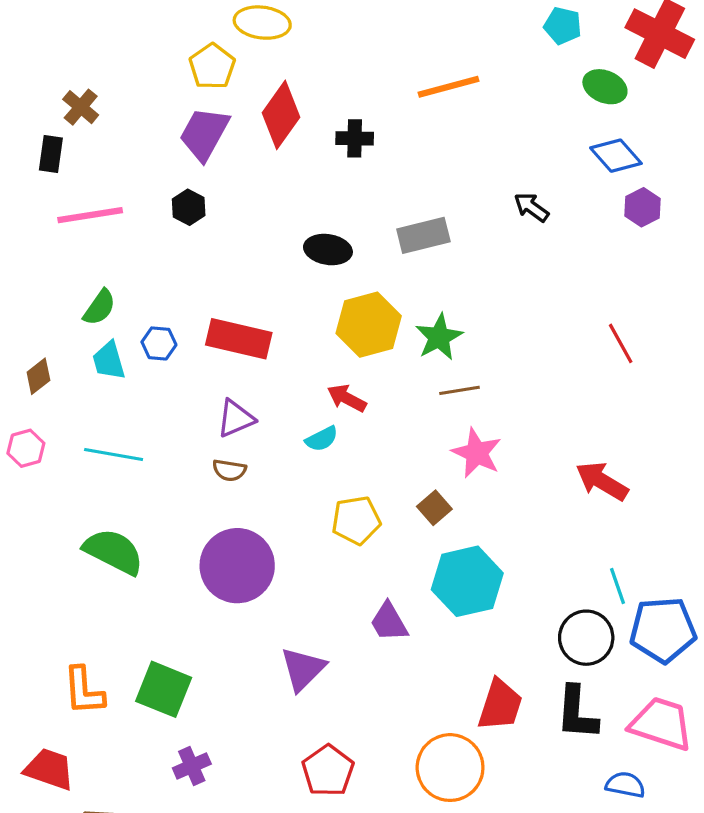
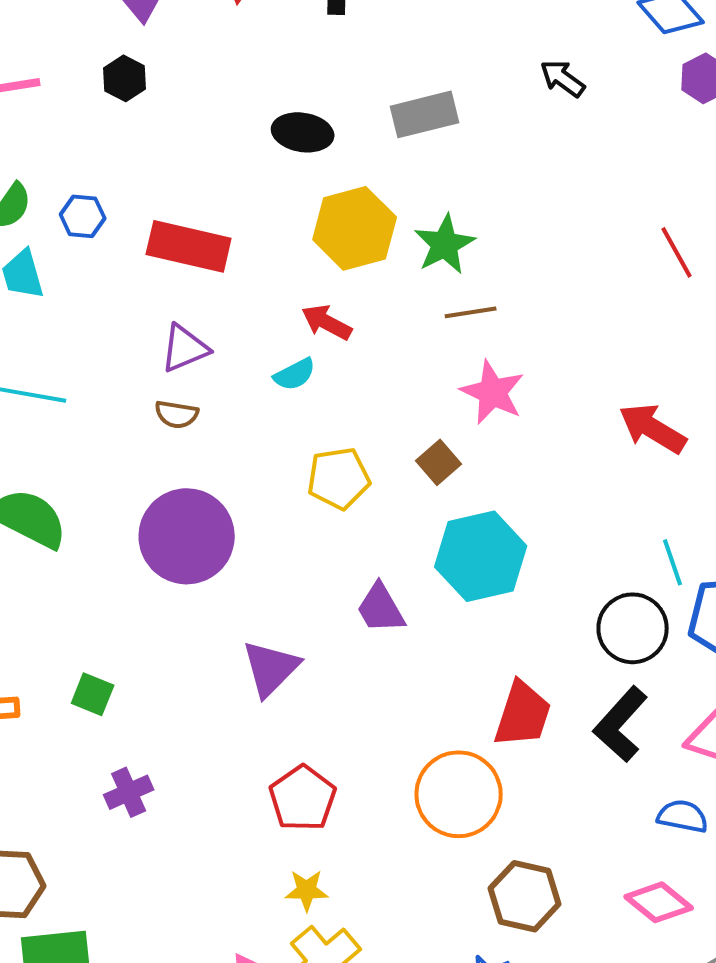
blue hexagon: (159, 343) -> (83, 216), moved
green square: (164, 689) -> (93, 694), size x0.6
black L-shape: (577, 713) -> (621, 724), turned 38

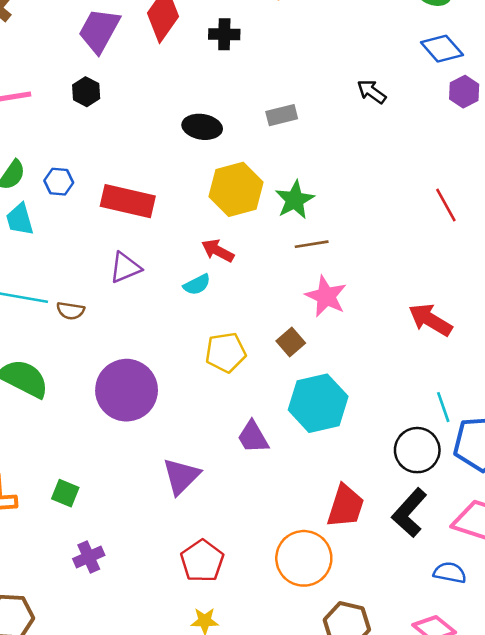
gray rectangle: (425, 114) -> (282, 115), size x0.7
brown semicircle: (177, 414) -> (70, 311), moved

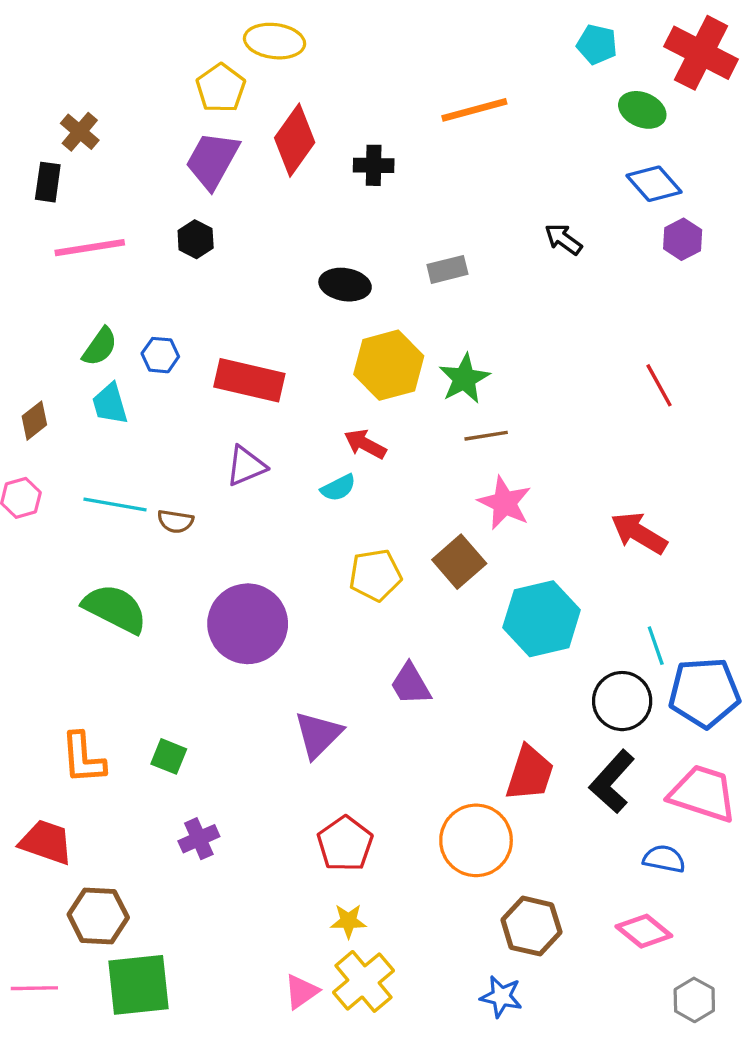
brown square: (291, 342) -> (459, 562), size x1.4
cyan hexagon: (318, 403) -> (542, 619), moved

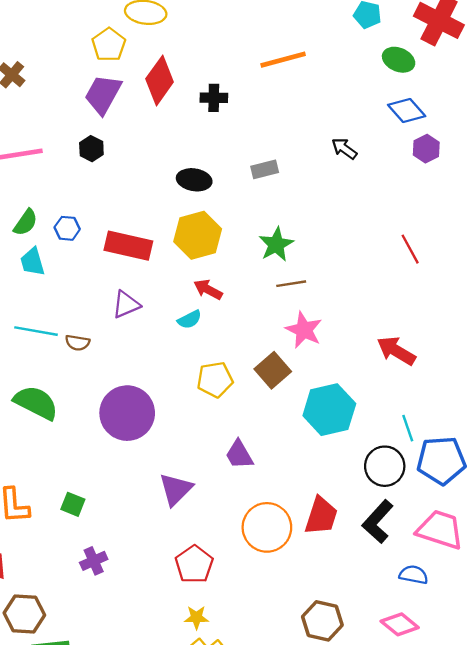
yellow hexagon: (389, 365) -> (198, 235), moved
orange circle: (476, 840) -> (267, 527), moved

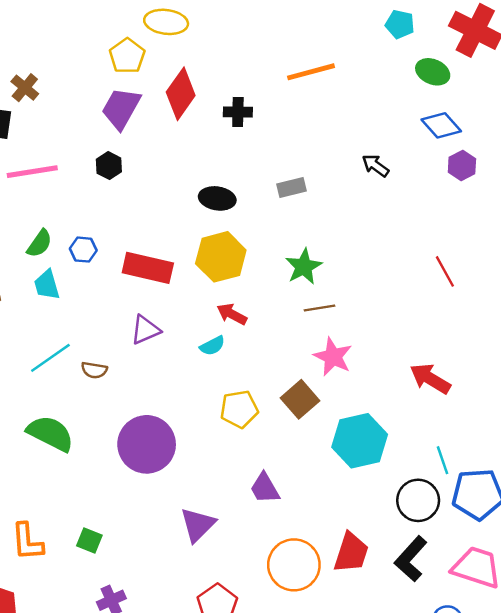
cyan line: (36, 331) -> (50, 358), turned -45

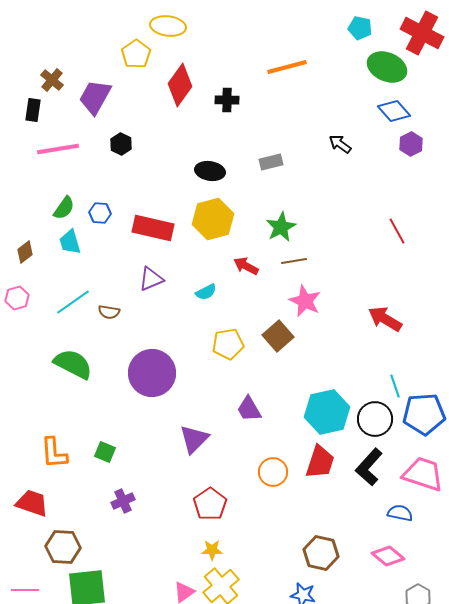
green ellipse: (433, 72) -> (387, 67), size x1.4
purple trapezoid: (121, 108) -> (95, 97), moved
red arrow: (232, 314) -> (246, 266), moved
cyan hexagon: (360, 441) -> (327, 412), moved
orange circle: (294, 565) -> (273, 472), size x0.7

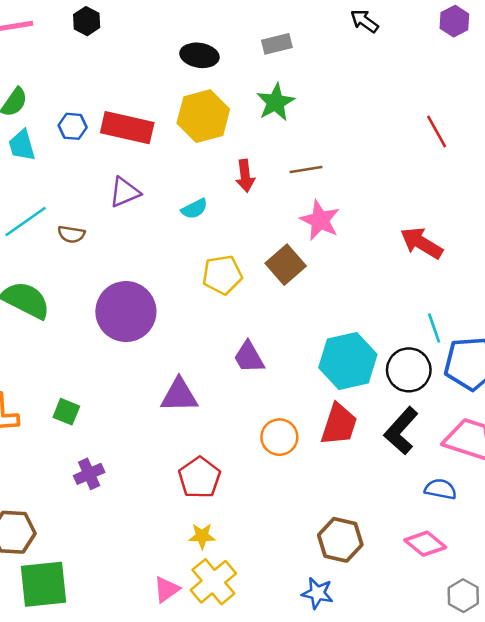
blue hexagon: (100, 213) -> (73, 126), moved
green star: (281, 227) -> (276, 102), moved
red arrow: (246, 266) -> (245, 176), turned -125
purple triangle: (194, 439) -> (179, 395), turned 44

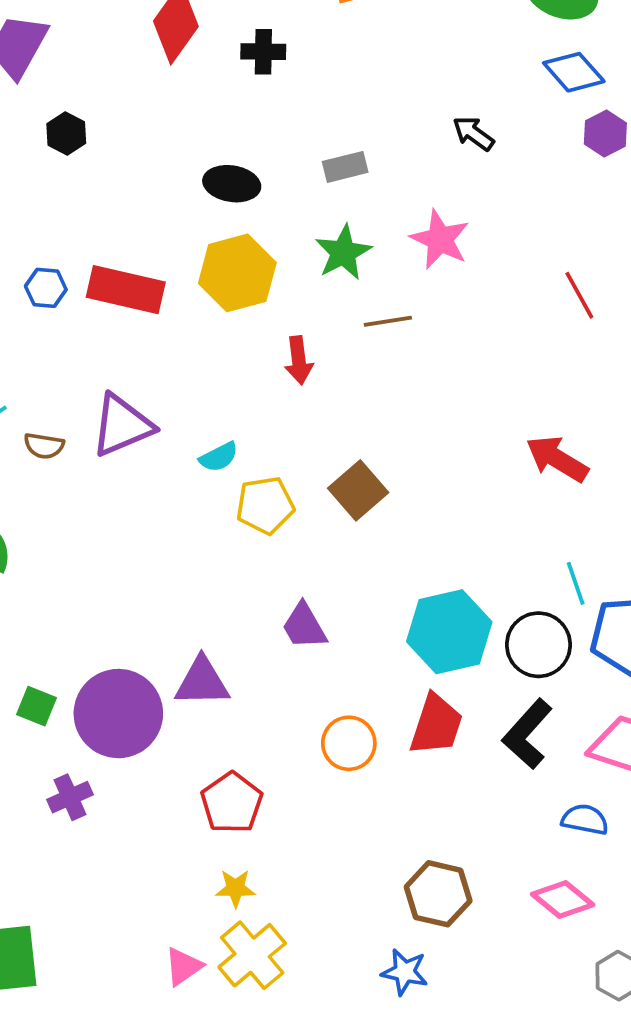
brown line: (306, 169) -> (388, 321), moved
purple triangle: (125, 192) -> (122, 425), moved, size x1.4
cyan semicircle: (194, 209) -> (219, 457), moved
pink star: (320, 220) -> (440, 239), moved
purple circle: (126, 312) -> (118, 714), moved

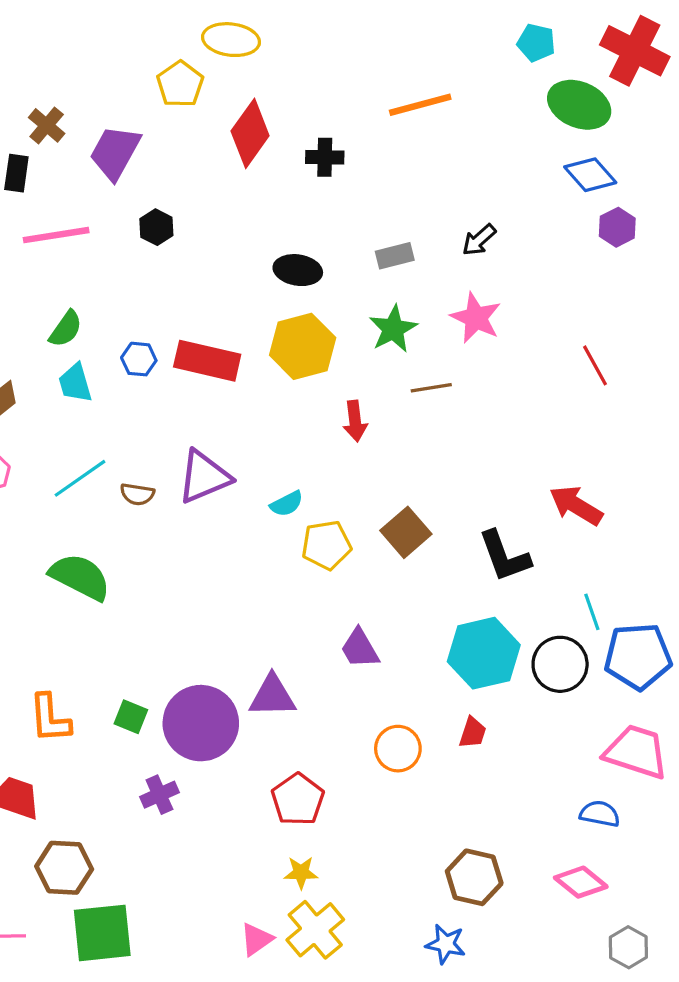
black arrow: (473, 133) -> (479, 240), moved, turned -78
red trapezoid: (436, 725) -> (473, 733), size x0.6
black L-shape: (527, 734) -> (504, 556), moved, turned -62

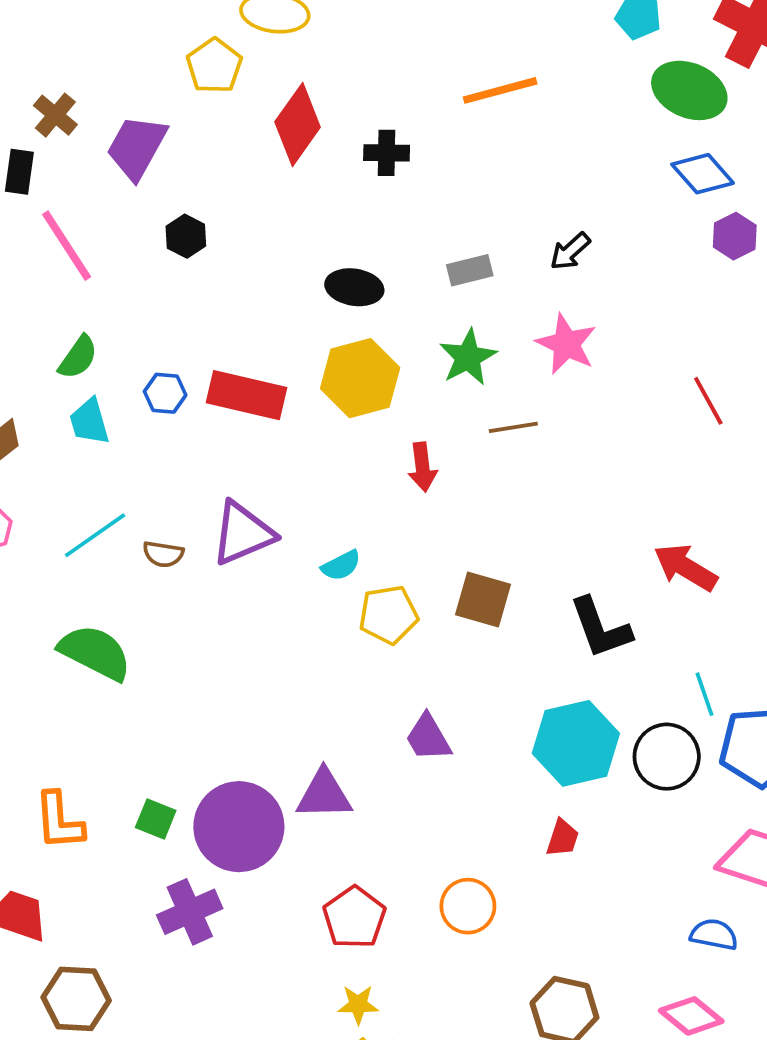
pink line: (56, 235) -> (67, 246), turned 66
brown square: (406, 532) -> (483, 600), turned -33
orange circle: (398, 749) -> (468, 906), moved
purple cross: (159, 795) -> (190, 912), size x1.4

